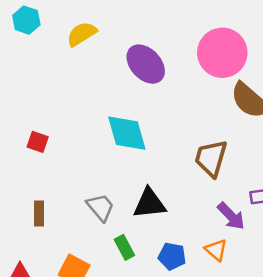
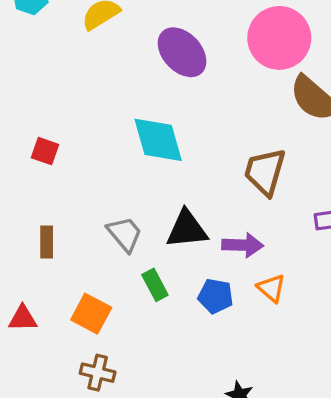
purple arrow: (231, 216) -> (243, 245), moved, turned -44

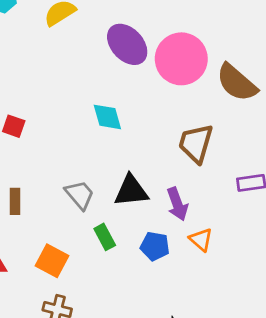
pink circle: (279, 38) -> (181, 59), moved
cyan diamond: (158, 140) -> (107, 117), size x0.7
purple arrow: (243, 245) -> (177, 204), turned 68

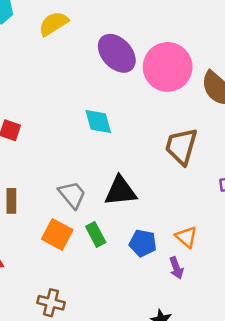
purple arrow: (177, 204) -> (176, 268), moved, size x0.7
orange square: (52, 261) -> (57, 234), moved

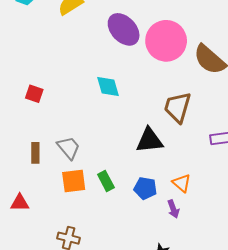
black triangle: (121, 191) -> (149, 140), moved
gray trapezoid: (72, 195) -> (69, 148), moved
orange square: (57, 234) -> (74, 181), turned -35

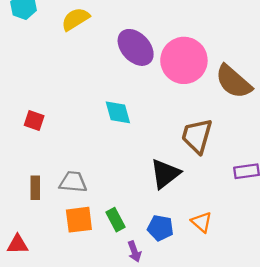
black triangle: (149, 140) -> (165, 174), turned -32
gray trapezoid: (69, 148) -> (73, 182), turned -45
purple arrow: (173, 209) -> (134, 252), moved

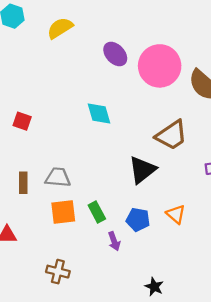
purple ellipse: (136, 47) -> (115, 54), size x0.7
brown trapezoid: (197, 136) -> (172, 135), turned -140

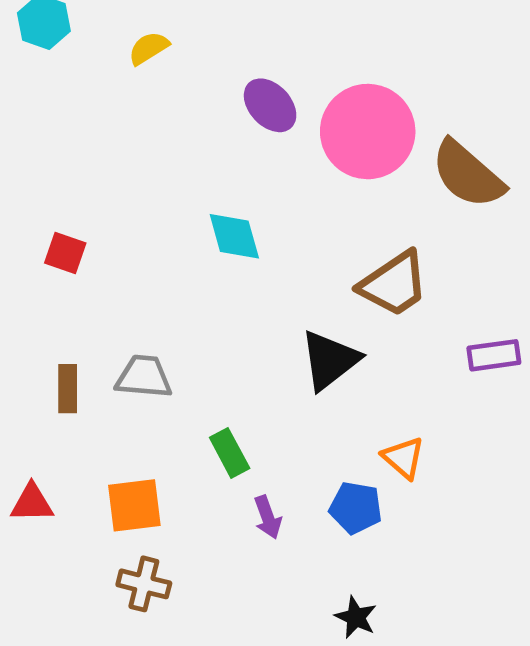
yellow semicircle: (60, 28) -> (149, 48), size x0.7
orange square: (63, 212) -> (134, 505), moved
blue pentagon: (138, 220) -> (356, 508), moved

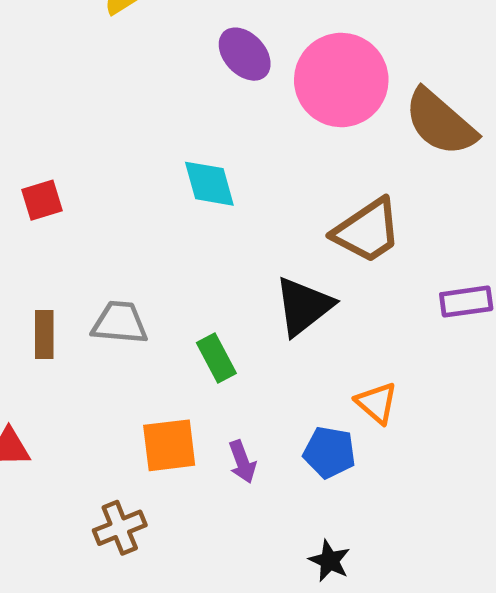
red square: (65, 253) -> (42, 200), turned -36
green rectangle: (230, 453) -> (216, 358), moved
orange square: (134, 505) -> (169, 445), moved
brown cross: (144, 584) -> (120, 528), turned -36

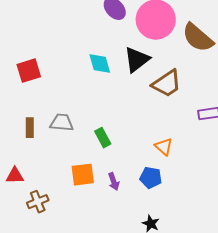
red square: (42, 200) -> (29, 71), size x1.4
black triangle: (304, 306) -> (137, 60), moved
orange triangle: (377, 403) -> (164, 147), moved
brown cross: (120, 528) -> (38, 202), moved

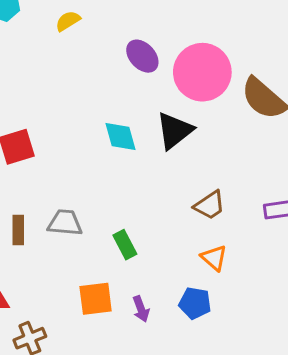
brown trapezoid: (167, 84) -> (210, 205), moved, size x0.7

